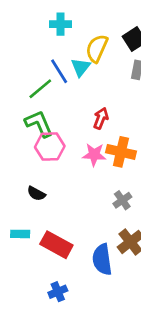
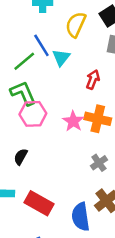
cyan triangle: (81, 67) -> (61, 58), moved
red arrow: (101, 118) -> (93, 80), moved
pink star: (94, 155) -> (73, 121), turned 30
black semicircle: (36, 194) -> (21, 157), turned 91

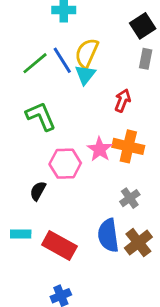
yellow semicircle: (76, 25) -> (87, 53), moved
green line: (24, 61) -> (35, 63), moved
pink hexagon: (33, 114) -> (65, 164), moved
blue semicircle: (81, 217) -> (108, 235), moved

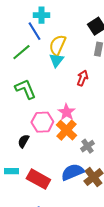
blue line: (62, 60) -> (34, 31), moved
orange cross: (128, 146) -> (66, 130), moved, turned 30
blue semicircle: (108, 235) -> (72, 172), turned 75

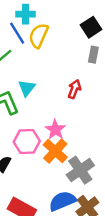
yellow semicircle: (57, 45) -> (39, 36), moved
cyan triangle: (56, 60) -> (27, 88), moved
gray cross: (87, 146) -> (80, 170), size x1.6

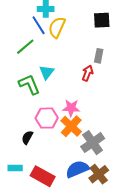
black square: (91, 27) -> (102, 20), turned 30
gray rectangle: (93, 55) -> (99, 56), moved
pink star: (55, 130) -> (71, 108), turned -30

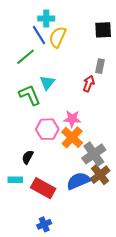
black semicircle: (27, 137) -> (28, 157), moved
brown cross: (99, 174) -> (100, 175), moved

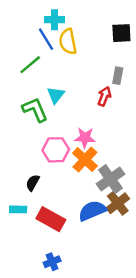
yellow semicircle: (58, 37) -> (68, 42), turned -35

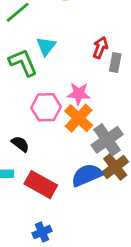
gray rectangle: (118, 76) -> (115, 63), moved
black semicircle: (33, 183) -> (20, 144), turned 98

